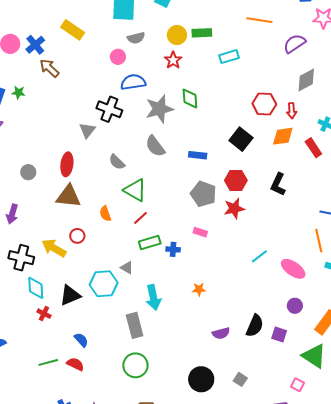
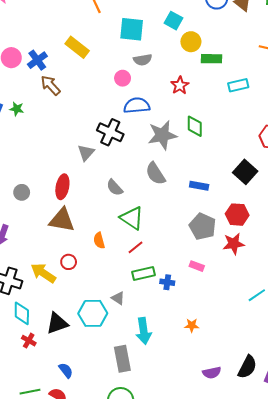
yellow circle: (177, 35) -> (191, 42), moved

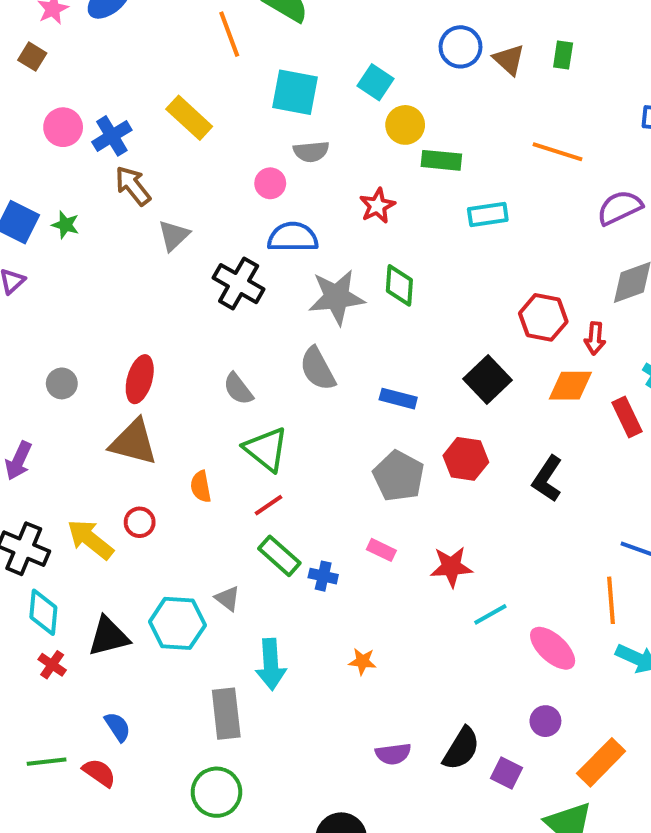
gray triangle: (86, 153) -> (174, 235), moved
red star: (234, 244) -> (451, 567), moved
green rectangle: (143, 274) -> (279, 556), turned 50

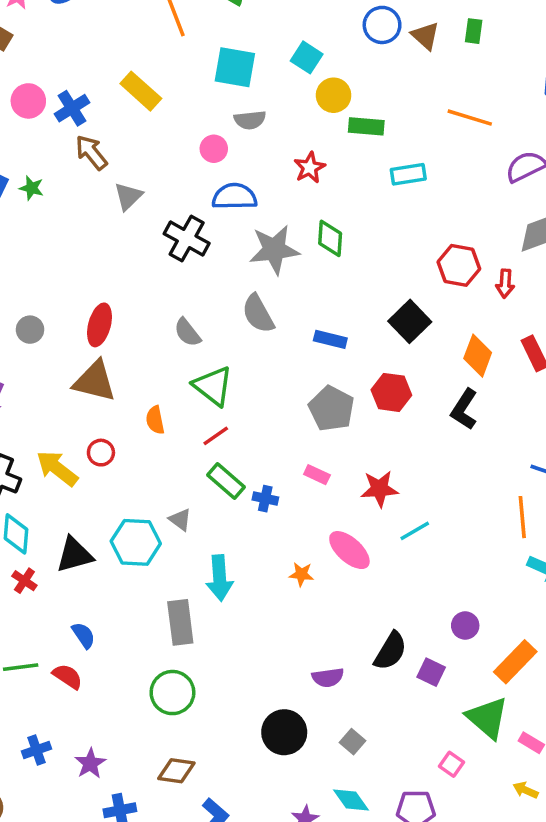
orange diamond: (570, 386) -> (478, 356), moved, turned -69
pink ellipse: (553, 648) -> (349, 550), moved
purple semicircle: (393, 754) -> (328, 678), moved

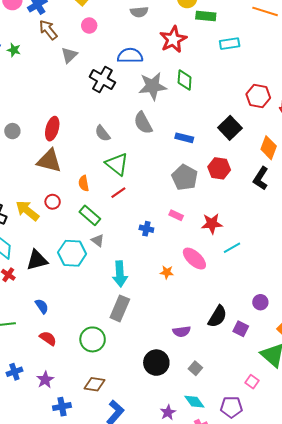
pink circle: (214, 149) -> (89, 26), moved
red star: (310, 168) -> (173, 39), size x1.5
green rectangle: (226, 481) -> (90, 215), moved
gray rectangle: (180, 622) -> (120, 308), moved, turned 30
red semicircle: (68, 676) -> (48, 338), moved

